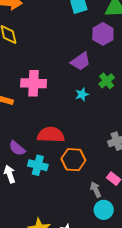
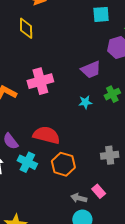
pink cross: (34, 83) -> (40, 81), turned -30
gray arrow: (96, 190) -> (79, 198), turned -63

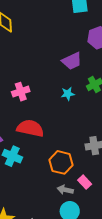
pink cross: (40, 81) -> (21, 92), moved, size x0.7
orange hexagon: (63, 164) -> (61, 162), moved

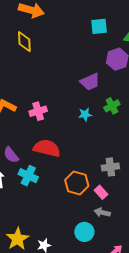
pink rectangle: (85, 182) -> (101, 192), moved
gray arrow: (65, 190) -> (102, 212), moved

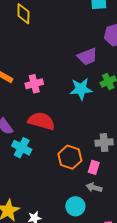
cyan star: (85, 114) -> (81, 89), size x1.6
pink rectangle: (101, 192) -> (94, 167), turned 56

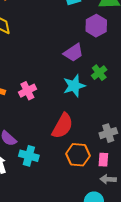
red semicircle: (41, 121) -> (62, 126), moved, turned 116

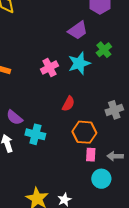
pink cross: (27, 91) -> (49, 68), moved
red semicircle: (62, 126) -> (68, 104), size x0.6
pink rectangle: (103, 160) -> (91, 155), moved

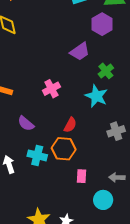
cyan star: (79, 63) -> (96, 96), moved, turned -30
purple semicircle: (14, 117) -> (26, 123), moved
orange hexagon: (84, 132) -> (64, 149), moved
pink rectangle: (91, 155) -> (82, 176), moved

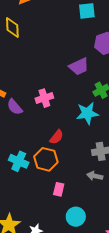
cyan star: (96, 96) -> (87, 113), turned 30
purple semicircle: (26, 123) -> (15, 107), moved
gray arrow: (117, 177) -> (95, 176), moved

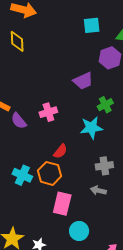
pink rectangle: (59, 189) -> (62, 204), size x1.6

